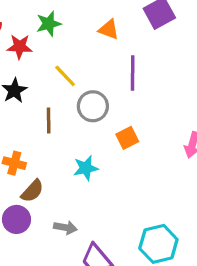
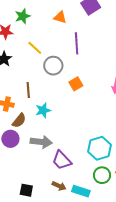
brown line: (49, 121) -> (28, 90), moved
cyan star: (86, 168) -> (43, 110), moved
gray arrow: (65, 227) -> (41, 142), size x1.5

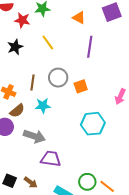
gray circle: (53, 66) -> (58, 78), moved
cyan hexagon: (99, 148) -> (93, 124), moved
purple trapezoid: (62, 160) -> (51, 159), turned 130
brown arrow: (59, 186) -> (31, 182), moved

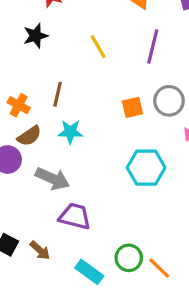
yellow line: (48, 42) -> (98, 47), moved
gray circle: (58, 78) -> (169, 101), moved

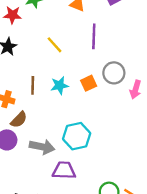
cyan star: (70, 132) -> (60, 85), moved
cyan hexagon: (146, 168) -> (77, 136), moved

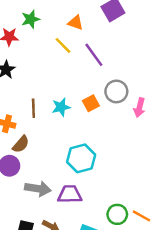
purple line: (94, 36) -> (94, 55), turned -35
yellow line: (54, 45) -> (63, 45), moved
gray arrow: (42, 147) -> (38, 189), moved

